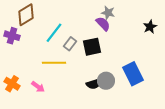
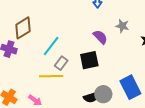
gray star: (108, 13) -> (122, 26), moved
gray rectangle: (70, 44) -> (61, 63), moved

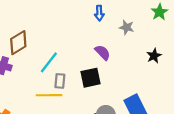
gray star: (122, 26) -> (127, 27), moved
gray rectangle: (61, 63) -> (60, 81), turned -32

